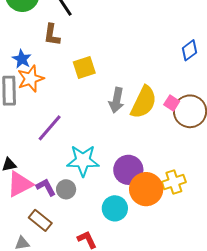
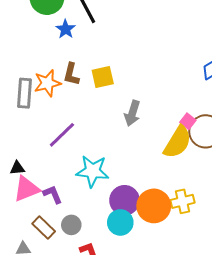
brown L-shape: (52, 35) -> (71, 74), moved
blue star: (22, 59) -> (66, 29), moved
yellow semicircle: (144, 102) -> (178, 142), moved
purple circle: (128, 170) -> (125, 200), moved
gray circle: (66, 189) -> (71, 225), moved

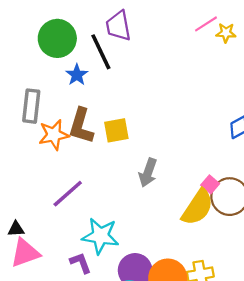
brown L-shape: (71, 74) -> (81, 126), size x1.4
gray rectangle: (24, 93) -> (31, 106), moved
purple L-shape: (53, 194) -> (81, 263), moved

